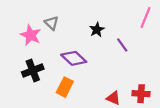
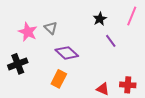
gray triangle: (52, 23) -> (51, 28), moved
black star: (97, 30) -> (100, 19), moved
black cross: (33, 70) -> (18, 64), moved

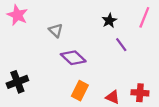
pink star: (28, 32) -> (17, 15), moved
black cross: (18, 64) -> (17, 82), moved
orange rectangle: (59, 79) -> (80, 91), moved

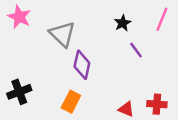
gray triangle: (56, 30) -> (62, 34), size x1.6
purple diamond: (73, 58) -> (82, 65), turned 60
orange rectangle: (80, 91) -> (71, 102), moved

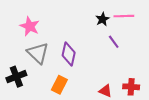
pink star: (19, 17) -> (30, 26), moved
pink line: (162, 19) -> (124, 16), moved, turned 66
gray triangle: (62, 34) -> (38, 53), moved

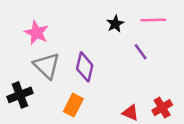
black star: (102, 19) -> (115, 24), moved
red cross: (131, 87) -> (162, 108), turned -35

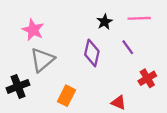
gray triangle: (47, 66) -> (42, 60), turned 36
purple diamond: (85, 67) -> (92, 53), moved
red cross: (162, 108) -> (147, 78), moved

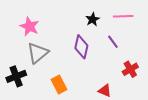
orange rectangle: (66, 96) -> (59, 85), turned -54

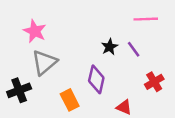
black star: (93, 19) -> (110, 47), moved
purple diamond: (81, 47) -> (96, 79), moved

